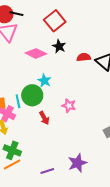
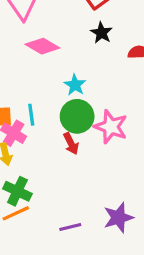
pink diamond: (36, 53) -> (42, 46), moved
green circle: (32, 95) -> (77, 116), moved
pink star: (69, 106) -> (111, 127), size x1.5

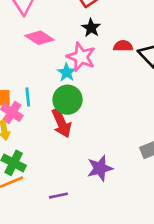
pink star: (111, 127) -> (81, 57), moved
red arrow: (71, 144) -> (61, 123), size x1.5
purple star: (118, 218) -> (100, 168), moved

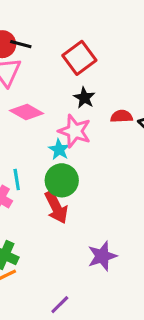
purple line: (58, 196) -> (60, 305), moved, turned -30

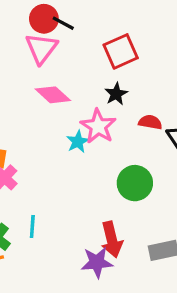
cyan line: (17, 179) -> (32, 226), moved
green circle: (62, 180) -> (135, 183), moved
red arrow: (56, 207) -> (112, 240), moved

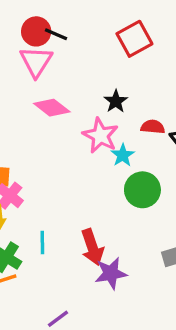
red square: (121, 51) -> (134, 39), moved
cyan star: (78, 142) -> (123, 155), moved
red arrow: (112, 240) -> (92, 247), moved

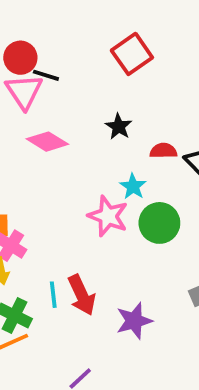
black line: (56, 34) -> (46, 75), moved
pink star: (100, 136) -> (108, 216), moved
red arrow: (92, 247) -> (82, 295), moved

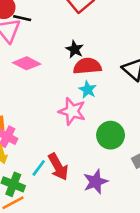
red semicircle: (163, 151) -> (87, 66), moved, size x1.5
green circle: (159, 223) -> (111, 135), moved
cyan line: (53, 295) -> (39, 168), turned 48

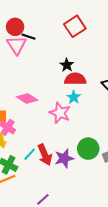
pink diamond: (27, 63) -> (27, 98), moved
green circle: (111, 135) -> (88, 149), moved
purple star: (96, 182) -> (64, 158), moved

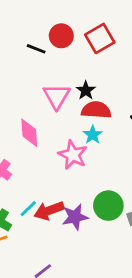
red circle: (15, 27) -> (61, 36), moved
pink triangle: (17, 45) -> (57, 96), moved
pink diamond: (27, 98) -> (29, 133), turned 50
red arrow: (45, 155) -> (49, 211), turned 90

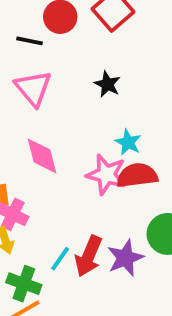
pink triangle: (57, 96) -> (33, 88), moved
red semicircle: (96, 110) -> (137, 175), moved
red arrow: (49, 211) -> (89, 256), turned -36

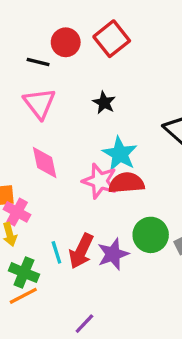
cyan star: (128, 142) -> (120, 154), size x1.5
cyan line: (60, 259) -> (56, 252), turned -55

